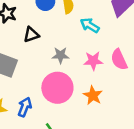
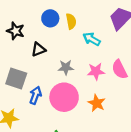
blue arrow: (25, 107) -> (35, 95), moved

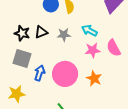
black star: (16, 31) -> (22, 33), moved
cyan arrow: (92, 39) -> (89, 31), moved
gray star: (66, 67) -> (64, 35), moved

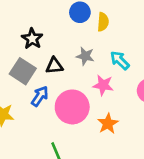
black triangle: (41, 32) -> (54, 66), moved
pink star: (93, 50) -> (103, 85), moved

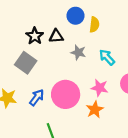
black triangle: (54, 66) -> (56, 36), moved
pink star: (103, 85) -> (100, 88), moved
blue arrow: (40, 96) -> (37, 97), moved

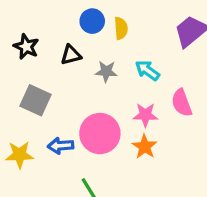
black star: (35, 36) -> (26, 47), moved
blue arrow: (37, 97) -> (61, 146), turned -120

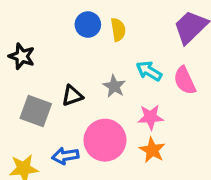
black triangle: (71, 55) -> (72, 96), moved
gray star: (106, 71) -> (114, 86), moved, turned 30
pink semicircle: (182, 103) -> (185, 81), moved

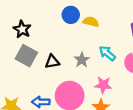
yellow semicircle: (118, 30) -> (91, 22), turned -77
gray square: (36, 111) -> (26, 56), moved

